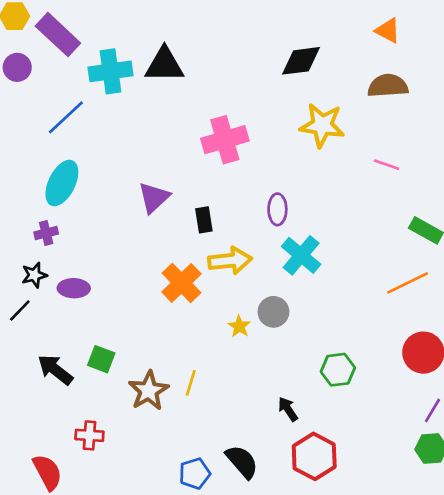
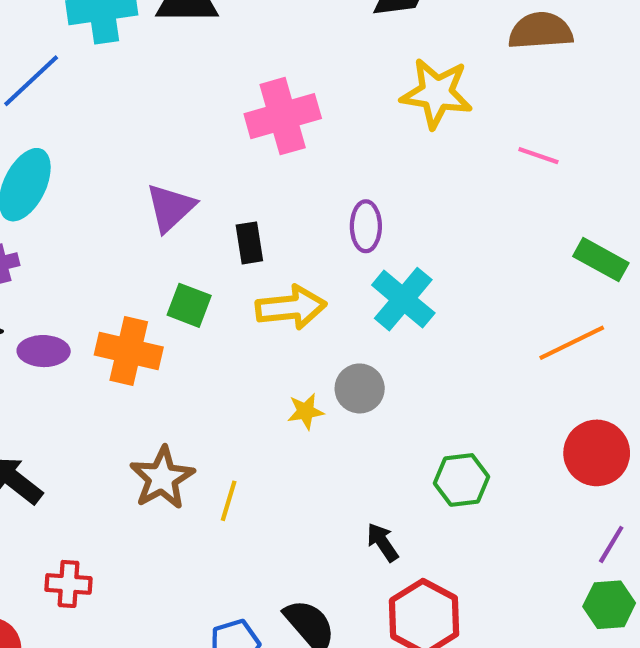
orange cross: (181, 283) -> (129, 351), moved, turned -33
yellow star: (239, 326) -> (306, 411), turned 30
green square: (101, 359) -> (189, 305), moved
brown star: (149, 391) -> (162, 478), moved

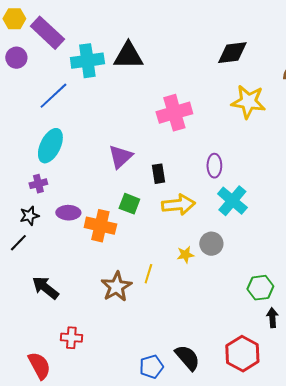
purple ellipse: (44, 351) -> (68, 213), moved
yellow line: (229, 501) -> (148, 274), moved
black arrow: (382, 542) -> (272, 318), moved, turned 30

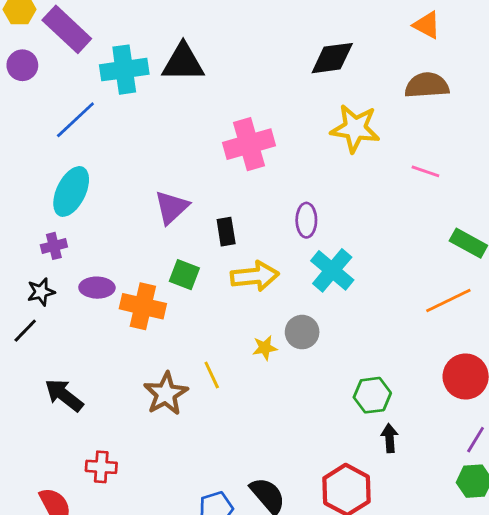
yellow line: (148, 274) -> (212, 375), turned -42

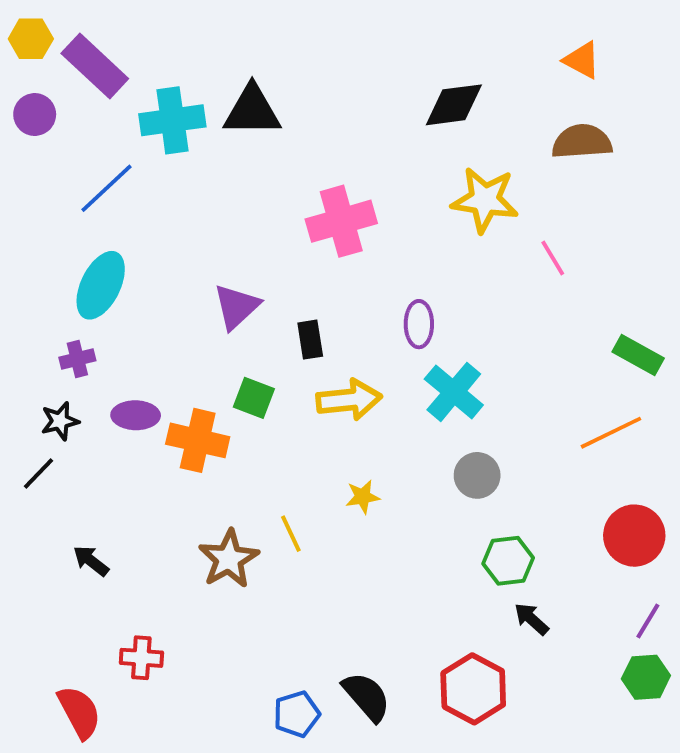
pink line: (425, 171) -> (553, 258), moved, turned 40
gray circle: (302, 332) -> (477, 475), moved
black arrow: (64, 395) -> (91, 561), size x0.7
black arrow: (390, 438) -> (531, 619), turned -44

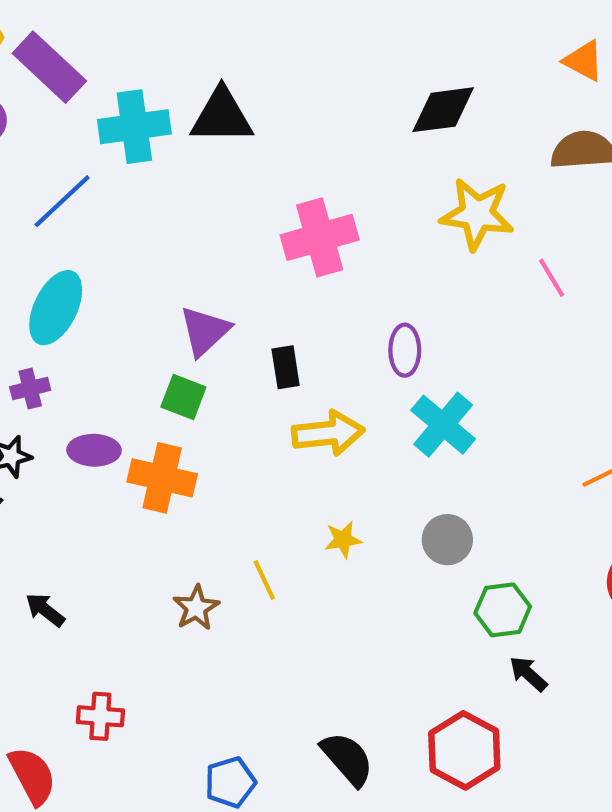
green square: (254, 398) -> (183, 397), moved
gray circle: (477, 475) -> (447, 540), moved
brown star: (229, 559) -> (196, 608), size x0.7
blue pentagon: (297, 714) -> (230, 782), moved

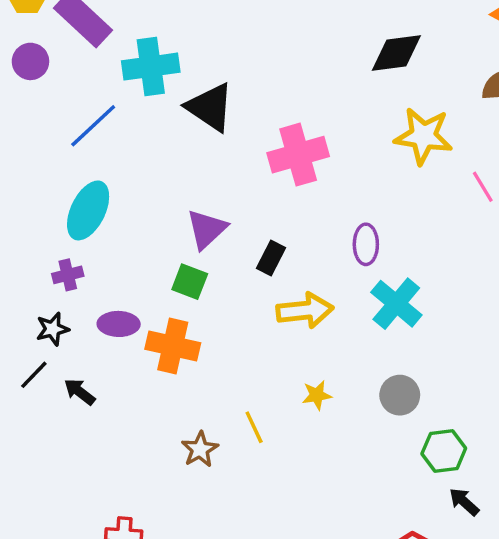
black triangle: (222, 116) -> (210, 107), moved, turned 34
black rectangle: (286, 367) -> (271, 258), turned 36
black arrow: (45, 610) -> (80, 392), moved

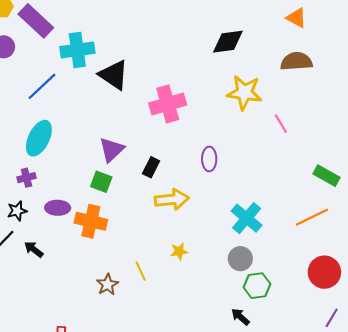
cyan cross: (396, 304) -> (247, 218), moved
gray circle: (400, 395) -> (240, 259), moved
black arrow: (464, 502) -> (240, 317), moved

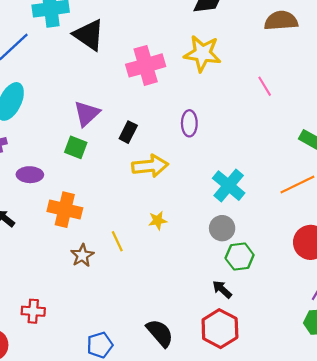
yellow star: (244, 93) -> (202, 53), moved
orange cross: (91, 221) -> (65, 210), moved

